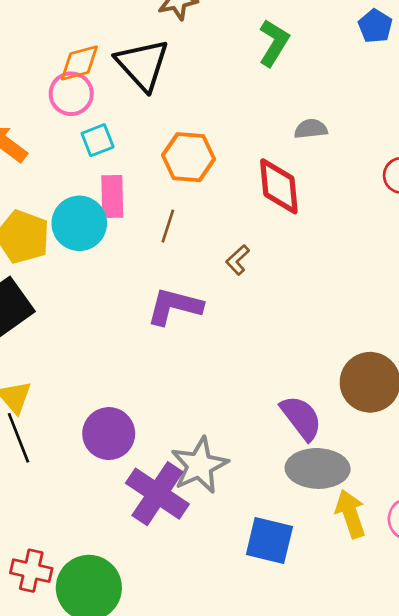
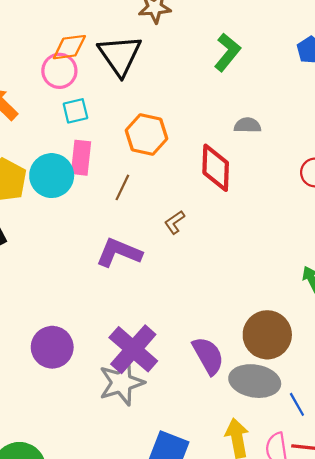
gray ellipse: (318, 468) -> (255, 381), moved
purple cross: (157, 494) -> (133, 349), moved

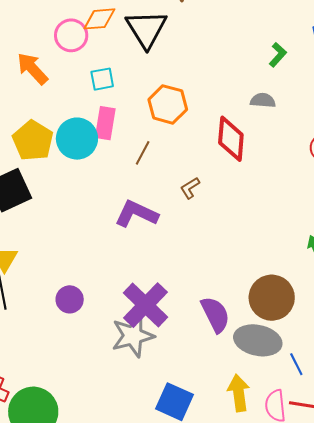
green L-shape: (227, 52) -> (278, 55), moved, size x0.7
pink circle: (59, 71) -> (71, 35), moved
purple circle: (52, 347) -> (70, 299), size x0.7

